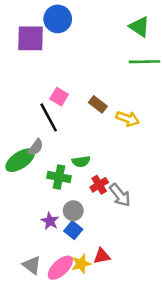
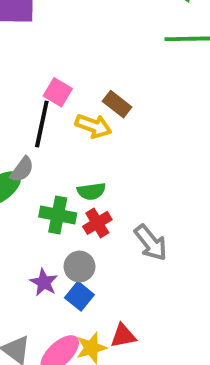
black line: (49, 117) -> (42, 124), turned 40
yellow arrow: (128, 119) -> (93, 126), moved
red cross: (99, 185) -> (97, 223), moved

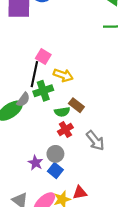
brown rectangle: (117, 104) -> (76, 105), moved
green cross: (58, 215) -> (43, 91), moved, turned -30

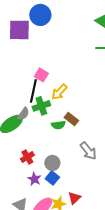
yellow arrow: (63, 75) -> (59, 92), turned 114
red cross: (65, 130) -> (27, 157), moved
purple star: (35, 163) -> (34, 179), moved
red triangle: (80, 193) -> (74, 198), turned -32

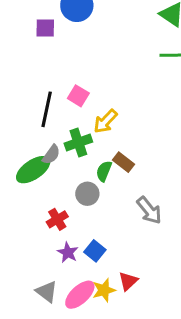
purple square: (19, 30) -> (45, 28), size x0.6
black line: (33, 91) -> (47, 109), moved
green semicircle: (58, 125) -> (104, 171), turned 120
gray circle: (52, 163) -> (87, 194), moved

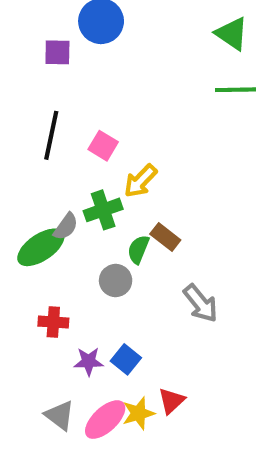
black line: (47, 109) -> (51, 135), moved
red cross: (57, 219) -> (53, 322), moved, turned 35
purple star: (68, 252) -> (89, 361), turned -30

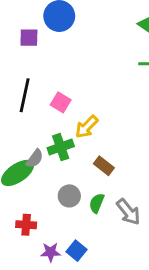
green semicircle: (138, 249) -> (97, 203), moved

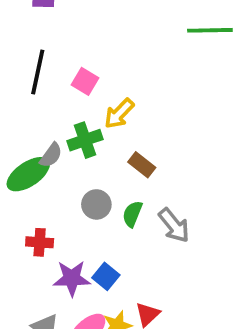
purple star: (51, 252) -> (72, 278), size x1.4

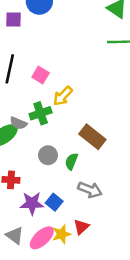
gray semicircle: (51, 155) -> (18, 123), turned 77
brown rectangle: (142, 165) -> (92, 137), moved, size x1.5
gray arrow: (174, 225) -> (90, 190), moved, turned -30

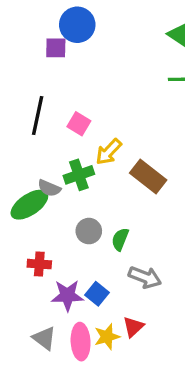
purple square: (13, 20) -> (56, 48), moved
brown rectangle: (92, 137) -> (148, 177), moved
pink ellipse: (42, 238) -> (81, 342), turned -50

